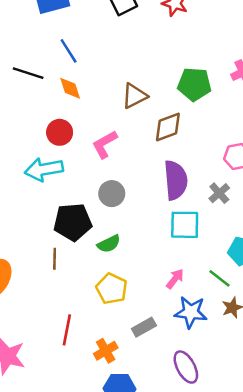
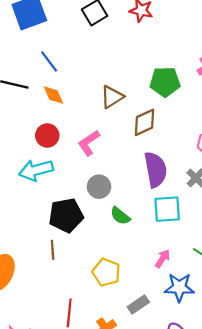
green semicircle: (109, 244) -> (120, 216), moved, turned 70

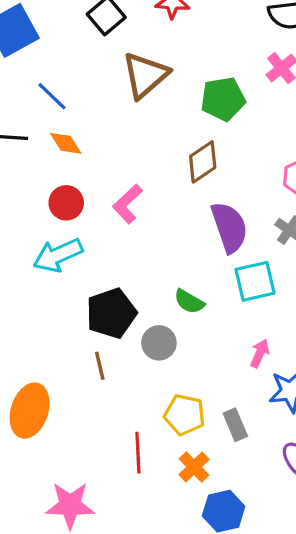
brown triangle: (112, 97) -> (145, 75), moved, size x1.4
gray circle: (99, 187) -> (159, 343), moved
yellow pentagon: (106, 272) -> (185, 415), moved
gray rectangle: (138, 304) -> (235, 425), turned -70

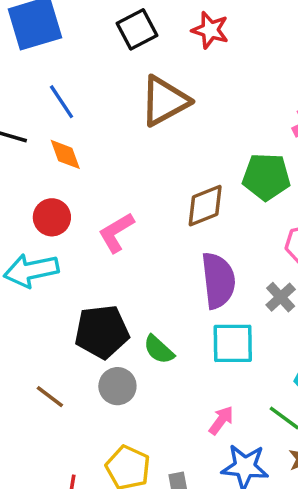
green pentagon: (223, 99) -> (266, 177), moved
black pentagon: (111, 313) -> (102, 332), moved
brown line: (100, 366) -> (50, 397), turned -52

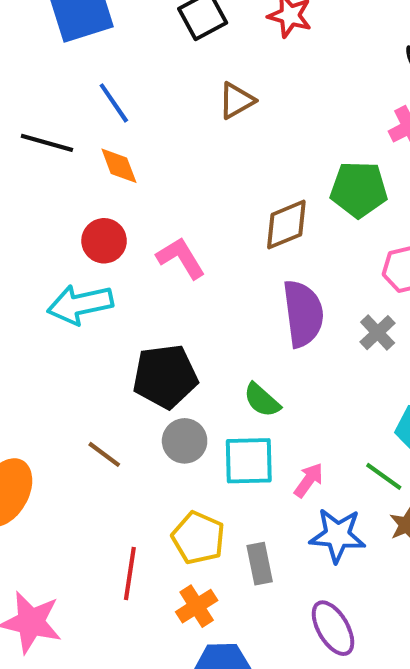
brown triangle: (164, 101) -> (236, 101), size x0.6
pink L-shape: (116, 233) -> (181, 258), turned 90
cyan square: (233, 343) -> (249, 461), moved
green semicircle: (159, 350) -> (262, 400), moved

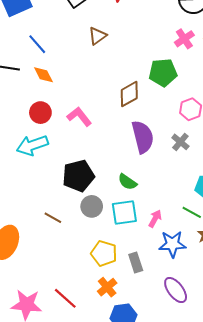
red line: (130, 574) -> (65, 298), moved, turned -50

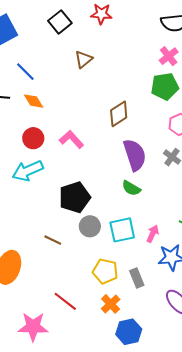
green pentagon: (163, 73) -> (165, 86), moved
green semicircle: (127, 182) -> (131, 188), moved
red line: (65, 298) -> (65, 301), moved

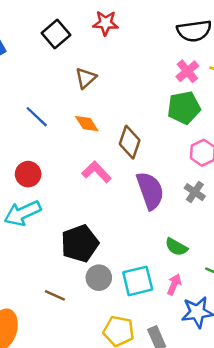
blue line: (25, 72) -> (37, 117), moved
orange diamond: (34, 101) -> (87, 124), moved
brown diamond: (119, 114) -> (130, 142), turned -36
pink L-shape: (71, 139) -> (97, 172), moved
green semicircle: (131, 188) -> (176, 247), moved

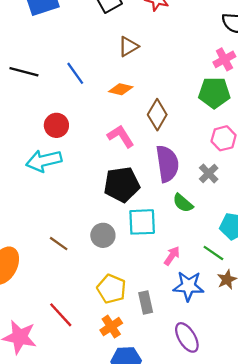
orange diamond: (87, 124) -> (121, 89), turned -55
black pentagon: (80, 243) -> (122, 184), moved
green semicircle: (176, 247) -> (183, 203), moved
cyan square: (138, 281) -> (142, 222), moved

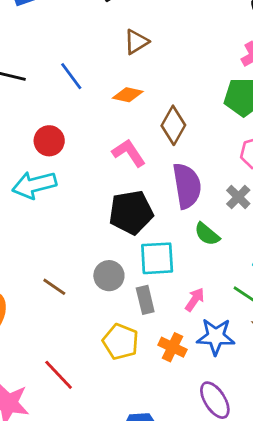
gray rectangle: (146, 302) -> (145, 300), moved
orange cross: (111, 327) -> (172, 347), moved, turned -30

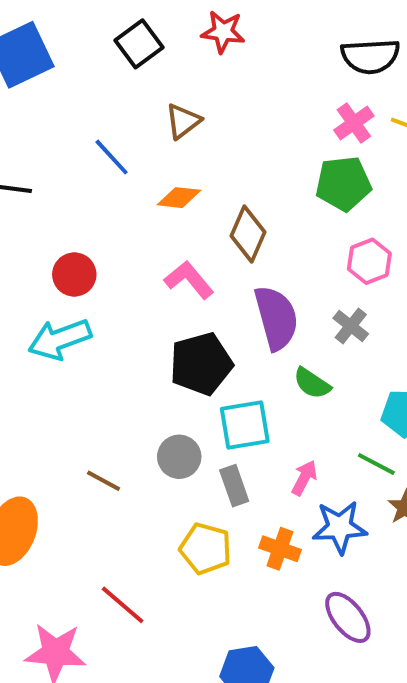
blue line: (71, 76) -> (112, 157), moved

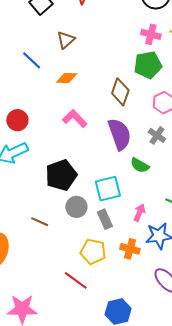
pink cross: (354, 123) -> (151, 34), turned -36
brown diamond: (248, 234) -> (120, 92), moved
black pentagon: (201, 364) -> (61, 175), moved
red line: (123, 605) -> (76, 280), moved

